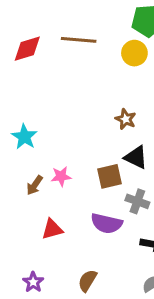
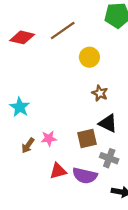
brown line: (79, 40) -> (63, 30), turned -40
red diamond: (27, 49) -> (22, 37), turned 30
yellow circle: (134, 53) -> (89, 57), moved
red triangle: (52, 229) -> (58, 171), moved

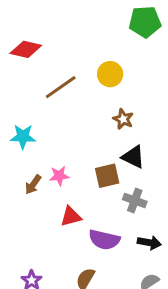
brown line: (63, 30) -> (61, 87), moved
cyan star: (20, 107) -> (23, 137), turned -30
purple semicircle: (85, 176) -> (104, 240), moved

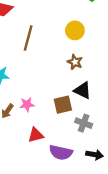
yellow circle: (110, 74) -> (75, 30), moved
brown line: (61, 87) -> (28, 38), turned -40

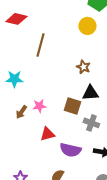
yellow circle: (75, 30) -> (87, 26), moved
black triangle: (83, 90) -> (90, 93), turned -30
brown square: (63, 105) -> (72, 106), turned 30

